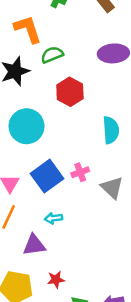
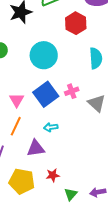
red hexagon: (70, 92) -> (76, 23), moved
cyan circle: (27, 126) -> (44, 55), moved

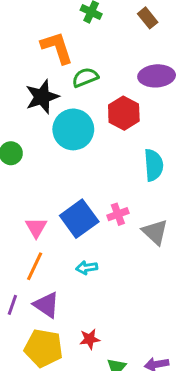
cyan circle: (44, 55) -> (73, 129), moved
purple triangle: (36, 148) -> (47, 305), moved, turned 42

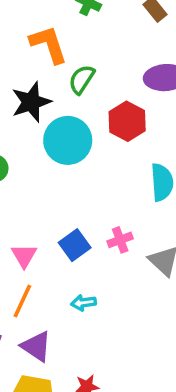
green semicircle: (85, 77) -> (82, 79), turned -35
blue square: (79, 219) -> (75, 245), size x0.7

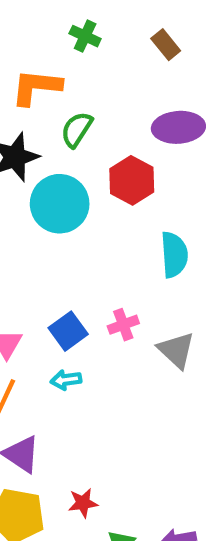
orange L-shape: (49, 44) -> (36, 87), turned -66
cyan arrow: (83, 303) -> (66, 380), moved

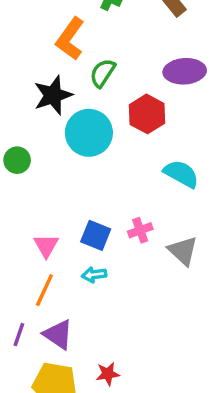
orange L-shape: (36, 87) -> (70, 39), turned -60
cyan semicircle: (174, 255) -> (181, 174), turned -57
blue square: (68, 331) -> (96, 235), turned -32

